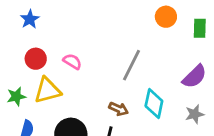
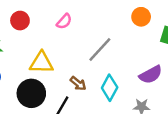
pink semicircle: (72, 62) -> (64, 21), moved, turned 84
yellow triangle: (47, 90) -> (42, 63), moved

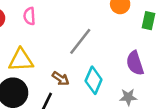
pink semicircle: (64, 21) -> (29, 16), moved, turned 140
purple semicircle: (151, 75) -> (135, 63), turned 105

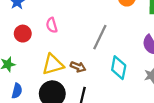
brown arrow: (61, 79) -> (78, 67), moved

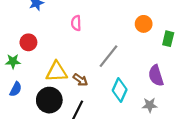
pink semicircle: (52, 25) -> (76, 23), moved
red circle: (23, 34) -> (28, 42), moved

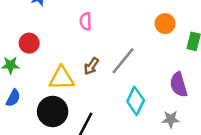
brown arrow: (80, 80) -> (91, 66), moved, turned 88

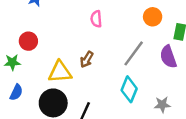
pink semicircle: (86, 21) -> (96, 19), moved
gray line: (123, 61) -> (134, 53), moved
purple semicircle: (179, 85) -> (168, 57), moved

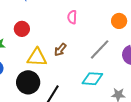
red circle: (28, 41) -> (22, 29), moved
cyan diamond: (129, 89) -> (92, 79), turned 65

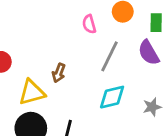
pink semicircle: (72, 17) -> (89, 24), moved

